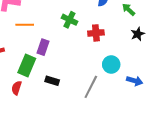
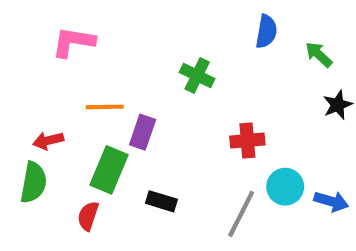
orange line: (25, 25) -> (105, 107), moved
red cross: (96, 33) -> (247, 141), moved
cyan circle: (111, 64) -> (285, 187), moved

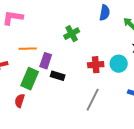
green cross: (197, 76) -> (72, 34), turned 35
cyan circle: (285, 187) -> (119, 64), moved
black rectangle: (161, 201) -> (58, 76), moved

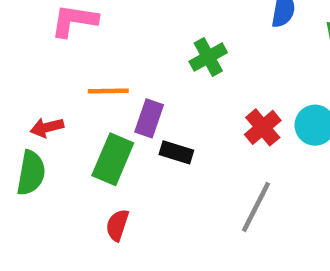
red cross: (96, 65) -> (263, 127), turned -35
red semicircle: (20, 101) -> (117, 225), moved

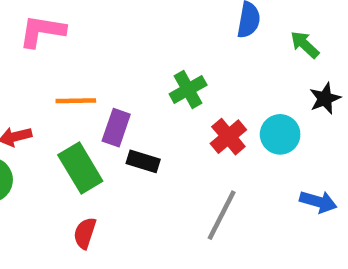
green cross: (208, 57) -> (188, 89), moved
green rectangle: (113, 159) -> (80, 168), turned -54

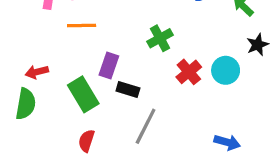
orange line: (76, 101) -> (82, 26), moved
blue arrow: (318, 202) -> (227, 142), moved
gray line: (222, 215) -> (146, 126), moved

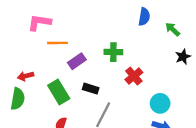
green cross: (160, 38) -> (113, 52), turned 30
purple rectangle: (109, 66) -> (77, 61), moved, turned 36
cyan circle: (226, 70) -> (160, 103), moved

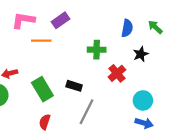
blue semicircle: (144, 17) -> (127, 28), moved
black star: (183, 57) -> (141, 54), moved
purple rectangle: (77, 61) -> (60, 20), moved

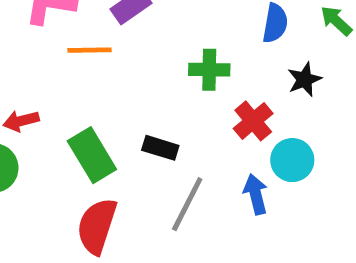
cyan circle: (143, 100) -> (292, 160), moved
red semicircle: (45, 122) -> (97, 226), size x1.6
blue arrow: (144, 123) -> (256, 194), moved, turned -120

